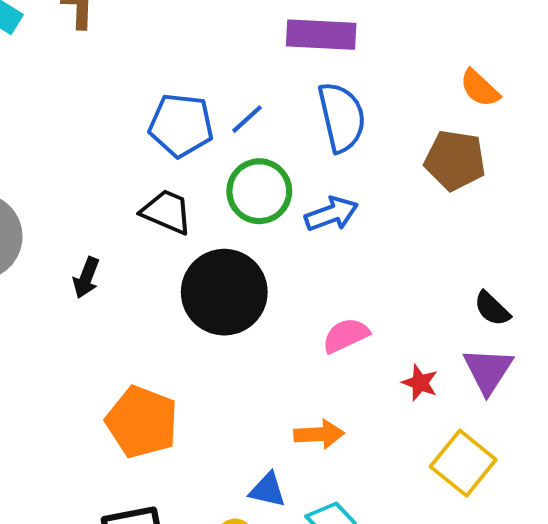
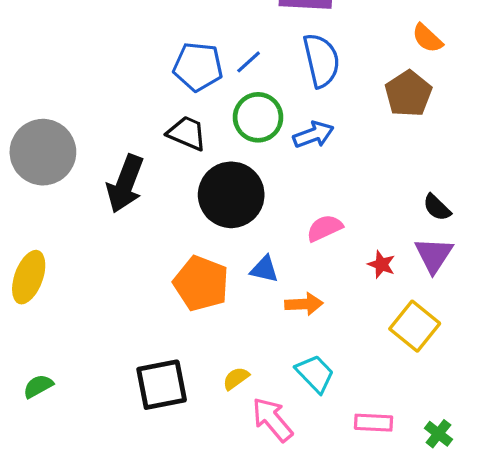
brown pentagon: (455, 160) -> (408, 94), turned 30
black arrow: (86, 278) -> (125, 184), size x1.8
orange pentagon: (142, 422) -> (201, 283), moved
blue triangle: (268, 490) -> (264, 269), moved

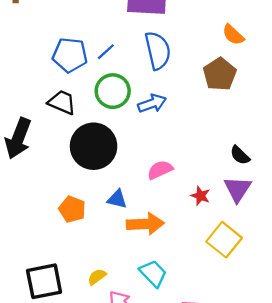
orange pentagon: (201, 283) -> (72, 209), size x0.7
orange arrow: (304, 304) -> (145, 224), size x1.4

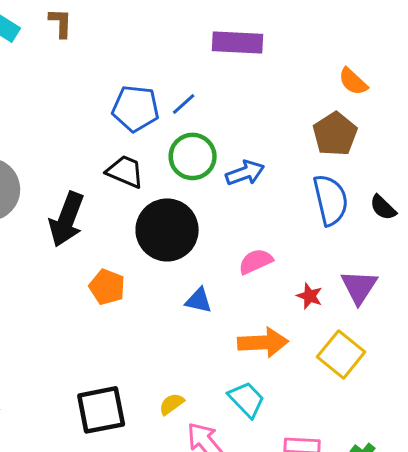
blue semicircle: (158, 51) -> (331, 200), moved
black semicircle: (240, 155) -> (383, 207), moved
orange pentagon: (72, 209) -> (107, 287), moved
orange arrow: (145, 224) -> (263, 342), moved

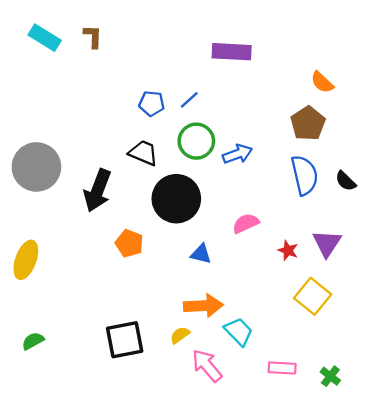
blue pentagon: (136, 108) -> (152, 103), size x0.7
orange arrow: (263, 342) -> (203, 306), moved

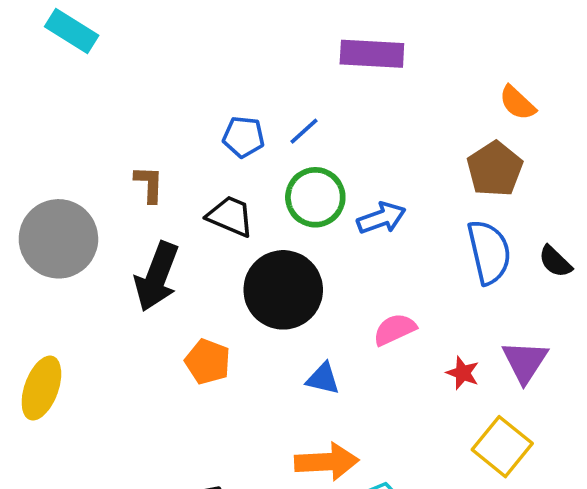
brown L-shape: (93, 36) -> (149, 184), moved

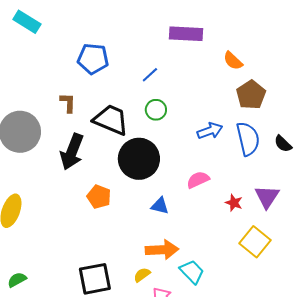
orange semicircle: (517, 103) -> (233, 61), moved
blue pentagon: (244, 137) -> (93, 59), moved, size x1.4
green circle: (315, 197) -> (156, 110), size x0.7
black trapezoid: (230, 216) -> (111, 120), size x1.4
blue arrow: (381, 218) -> (210, 131), moved

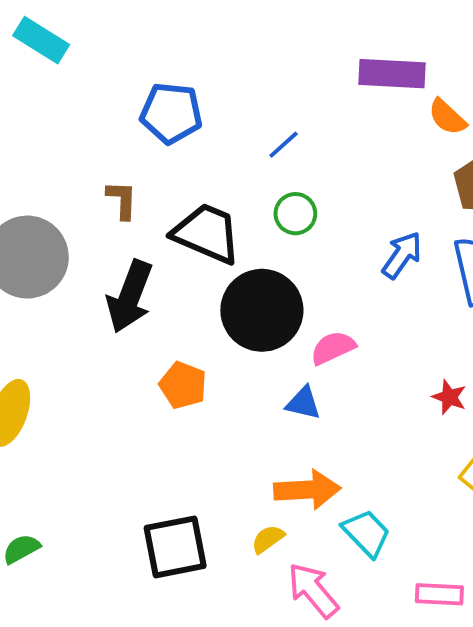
purple rectangle: (186, 34) -> (392, 74), moved
blue arrow: (210, 131) -> (402, 255), turned -35
pink semicircle: (198, 180) -> (333, 348), moved

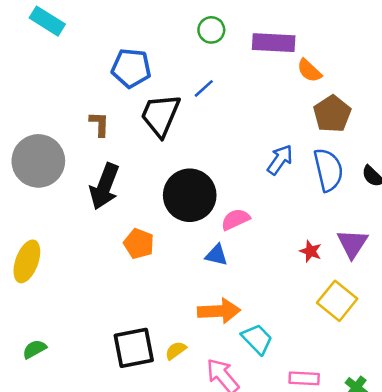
green circle: (295, 214) -> (211, 30), moved
black trapezoid: (207, 233) -> (160, 115), moved, turned -90
yellow semicircle: (268, 539) -> (176, 350), moved

